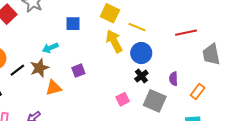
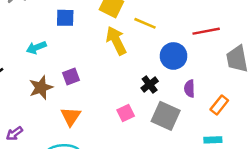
blue circle: (141, 53) -> (173, 56), moved
brown star: (39, 68) -> (41, 88), moved
orange triangle: (54, 88) -> (71, 116), moved, turned -42

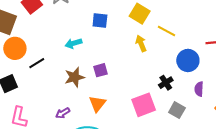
yellow arrow: (116, 41) -> (141, 43), size x0.7
pink square: (126, 113) -> (144, 105), size x1.6
gray square: (166, 116) -> (177, 110), size x0.7
purple arrow: (14, 134) -> (63, 113), moved

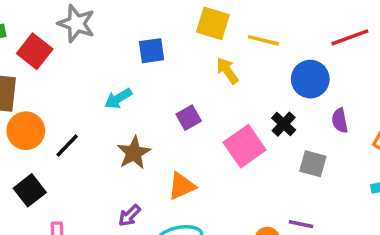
purple square: (100, 70) -> (189, 118), moved
orange triangle: (97, 104) -> (182, 186), turned 42
pink square: (144, 105) -> (245, 146), moved

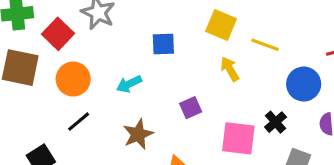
orange circle: (26, 131) -> (73, 79), moved
pink square: (245, 146) -> (238, 138), turned 36

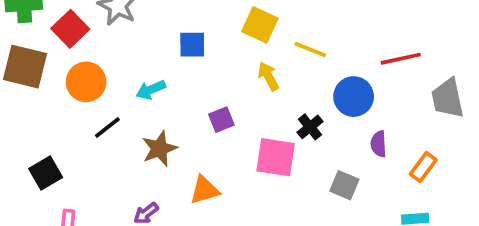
black line: (79, 122) -> (107, 128), moved
black cross: (276, 122) -> (310, 127), moved

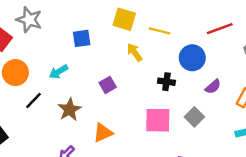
black cross: (310, 127) -> (166, 82), turned -35
purple semicircle: (379, 144) -> (213, 87), turned -119
pink square: (276, 157) -> (158, 120), moved
gray square: (344, 185) -> (194, 117), turned 30

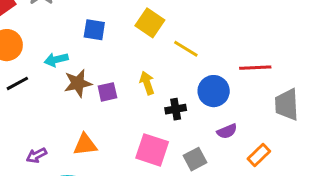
yellow arrow: (135, 52) -> (147, 83), moved
black cross: (166, 82) -> (176, 109), turned -35
brown star: (70, 110) -> (78, 83), moved

